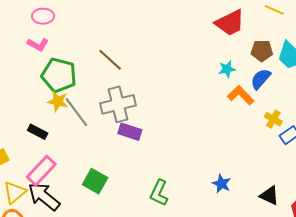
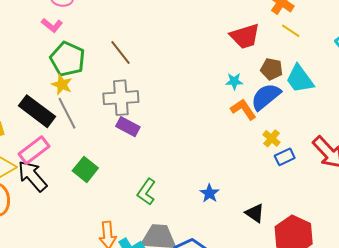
blue semicircle: (261, 79) -> (266, 97), size x1.4
gray line: (76, 112) -> (67, 113), moved
black rectangle: (38, 132) -> (37, 111), size x1.8

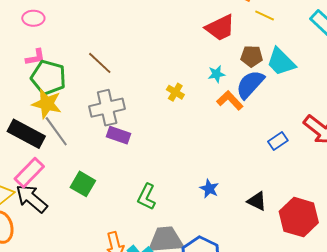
pink L-shape: (52, 25) -> (35, 57), moved, turned -40
yellow star: (62, 85) -> (47, 104), size x1.4
yellow cross: (271, 138) -> (175, 92), moved

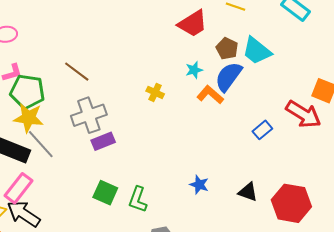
brown pentagon: (252, 56) -> (227, 49), turned 30
purple rectangle: (118, 135) -> (103, 141), turned -35
green square: (83, 184) -> (105, 193), moved

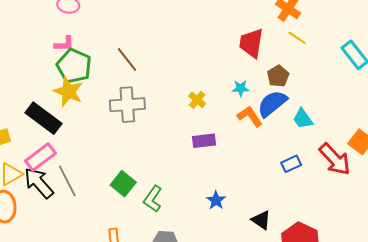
red trapezoid: (193, 24) -> (251, 43), turned 116
cyan trapezoid: (257, 51) -> (303, 119), moved, size x0.7
purple rectangle: (103, 141) -> (204, 141), moved
gray line: (41, 144) -> (67, 181), moved

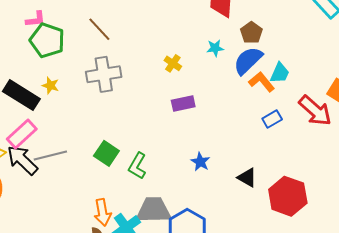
yellow star: (68, 92) -> (51, 85), moved, size x0.6
orange L-shape: (250, 116) -> (262, 82), moved
cyan trapezoid: (303, 119) -> (280, 73), turned -115
gray line: (67, 181) -> (50, 155), turned -72

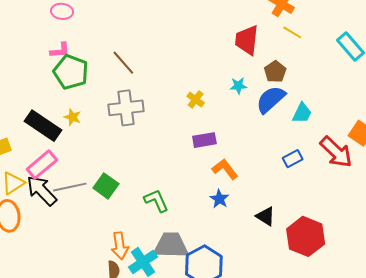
orange L-shape: (262, 82) -> (225, 169), moved
green square: (106, 153) -> (106, 186), moved
green L-shape: (137, 166) -> (156, 201), turned 124

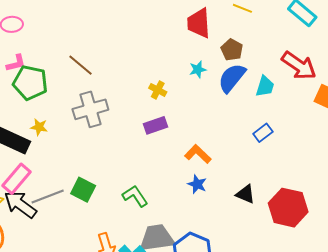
purple rectangle: (204, 140) -> (156, 125), moved
red arrow: (336, 152) -> (299, 66), moved

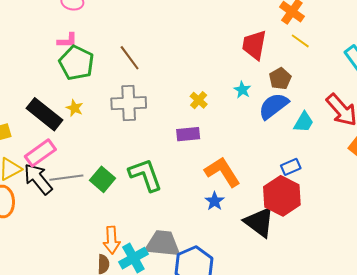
cyan star: (198, 70) -> (242, 90), turned 30
orange L-shape: (198, 154) -> (222, 172), size x1.4
black triangle: (245, 194) -> (259, 222), size x1.6
green L-shape: (135, 196) -> (145, 175), moved, size x1.4
red hexagon: (288, 208) -> (282, 196), moved

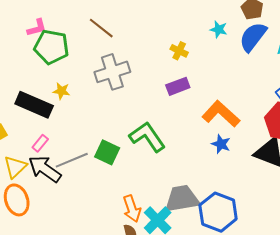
pink rectangle: (40, 153) -> (40, 143), size x0.6

